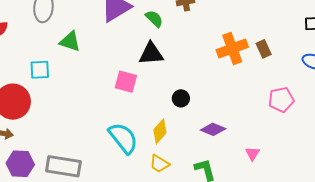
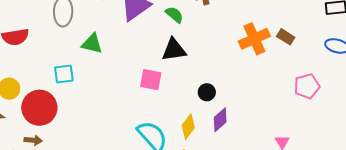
brown rectangle: (264, 49) -> (286, 37), turned -30
purple diamond: (213, 129) -> (220, 120), moved, turned -60

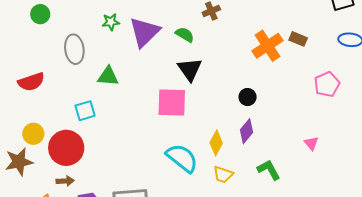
black triangle: (174, 50) -> (190, 69), turned -48
pink square: (151, 80) -> (172, 103), size x1.4
black circle: (207, 92) -> (248, 97), moved

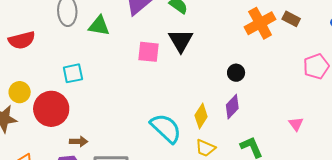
green triangle: (108, 76) -> (99, 26), moved
pink square: (172, 103) -> (148, 52), moved, size x0.7
brown arrow: (65, 181) -> (79, 141), moved

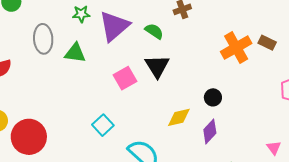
pink square: (148, 52) -> (125, 78), turned -35
cyan square: (73, 73) -> (103, 125), moved, turned -30
yellow diamond: (201, 116) -> (179, 117), moved, turned 45

